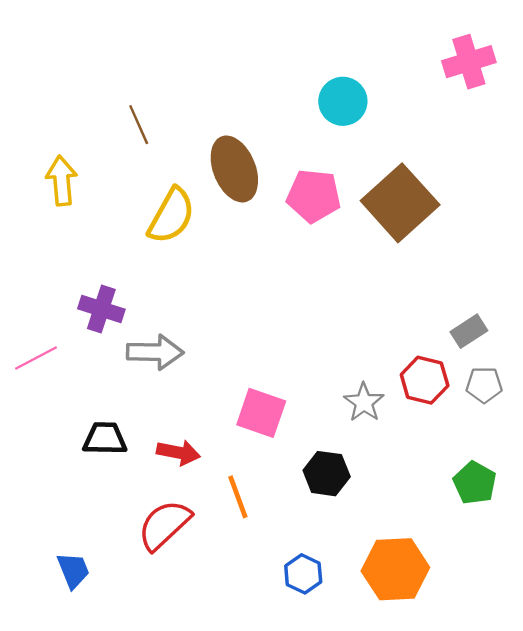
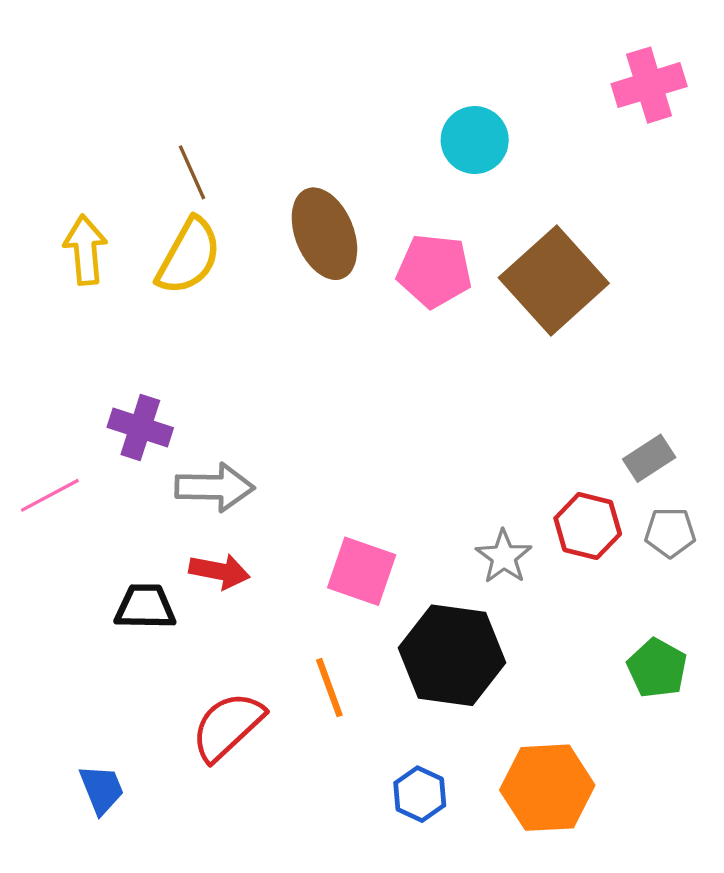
yellow semicircle: (171, 216) -> (189, 256), moved
red arrow: (178, 453) -> (219, 571), moved
black hexagon: (327, 474) -> (452, 655), size x1.6

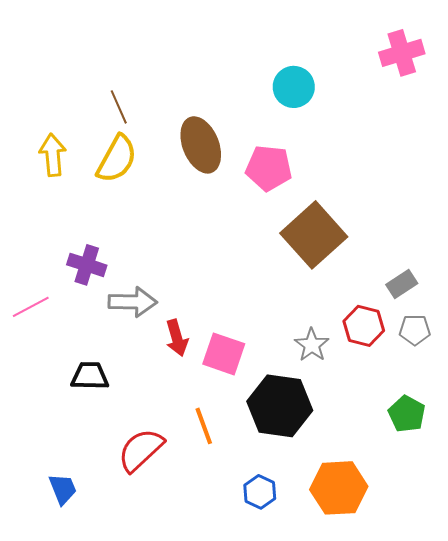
brown square: (554, 281) -> (314, 235), moved
red arrow: (219, 571) -> (177, 338), moved, turned 63

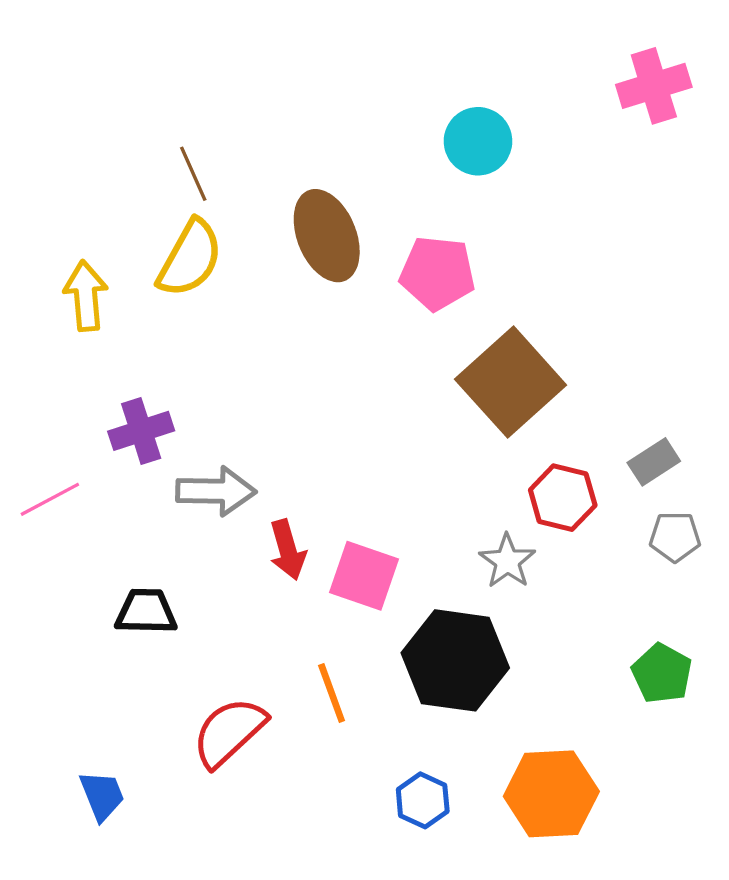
yellow arrow: (53, 155) -> (86, 296), moved
purple cross: (87, 265) -> (141, 431), turned -36
red hexagon: (364, 326) -> (563, 498), moved

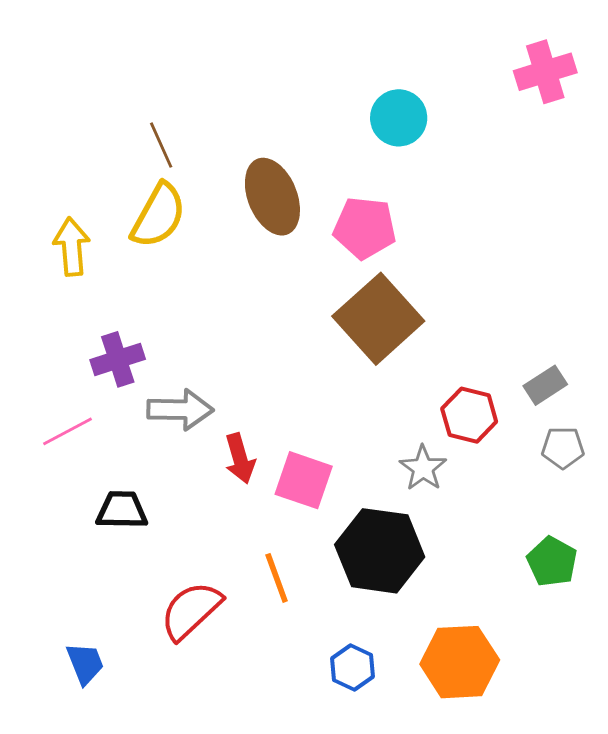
brown square: (511, 382) -> (378, 319), moved
pink line: (50, 499) -> (68, 431), moved

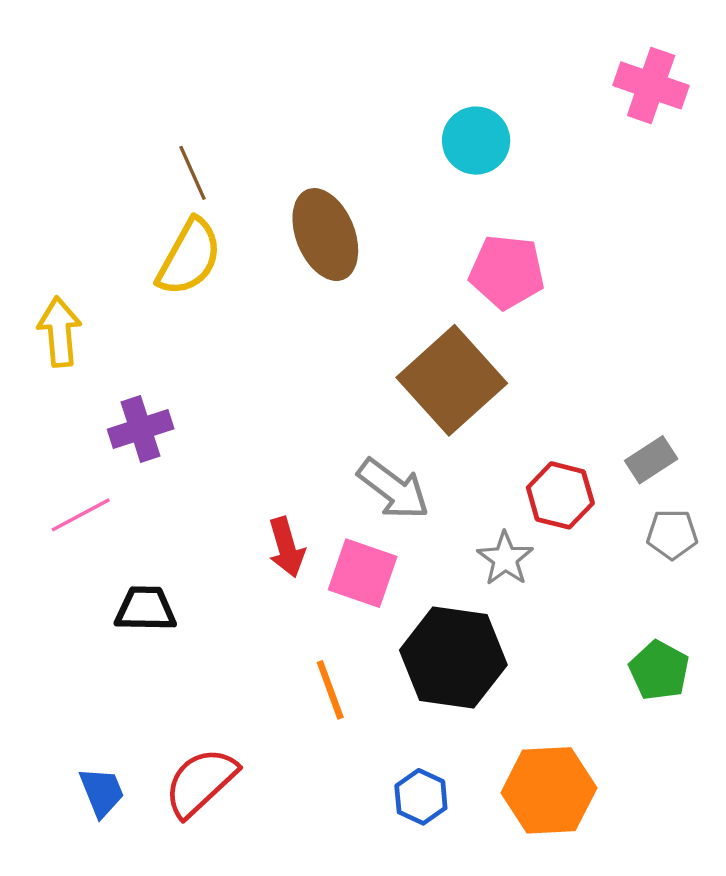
pink cross: (545, 72) -> (651, 85), turned 36
pink pentagon: (365, 228) -> (507, 272), moved
yellow arrow: (72, 247) -> (60, 332), moved
gray arrow: (180, 410) -> (393, 489), moved, turned 36
red semicircle: (191, 611) -> (201, 782), moved

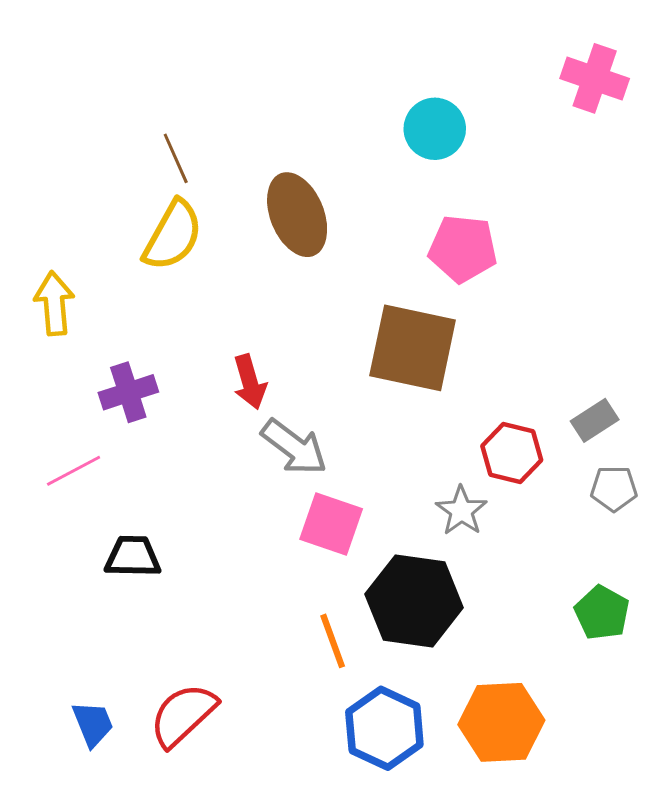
brown square: (452, 380) -> (413, 348), turned -36
gray arrow: (393, 489) -> (294, 447), moved
red arrow: (286, 547) -> (250, 382), moved
orange line: (330, 690) -> (333, 641), moved
blue hexagon: (421, 797) -> (384, 728), size x1.6

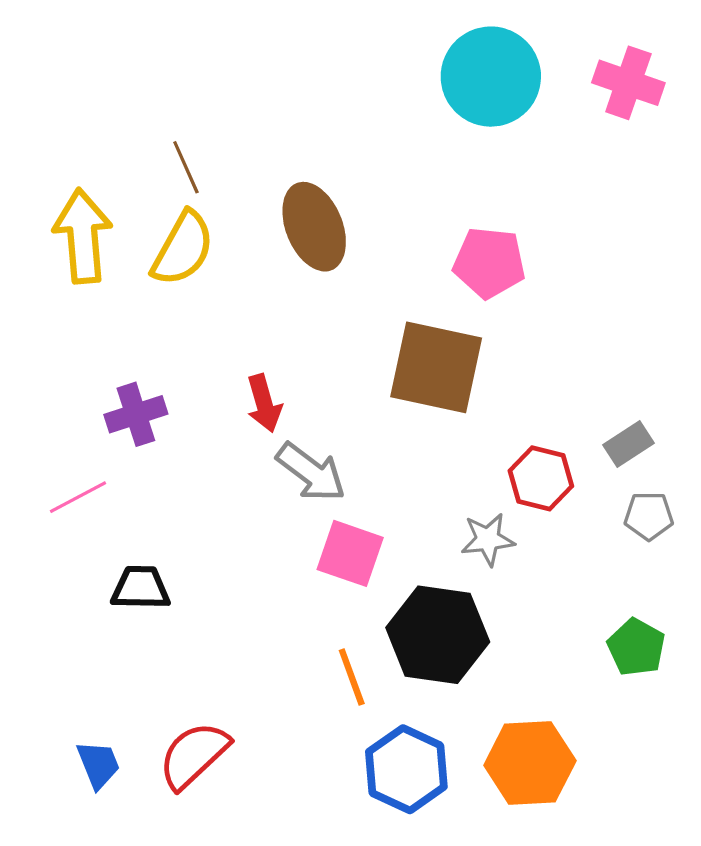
cyan circle: (435, 129) -> (491, 77), moved, size x1.5
yellow arrow: (54, 303) -> (83, 236), moved, size x1.4
gray star: (461, 511) -> (488, 539), turned 30

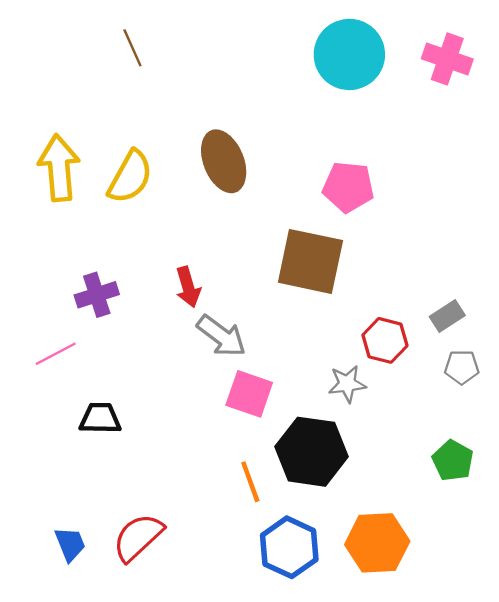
brown line: (186, 167) -> (132, 48), moved

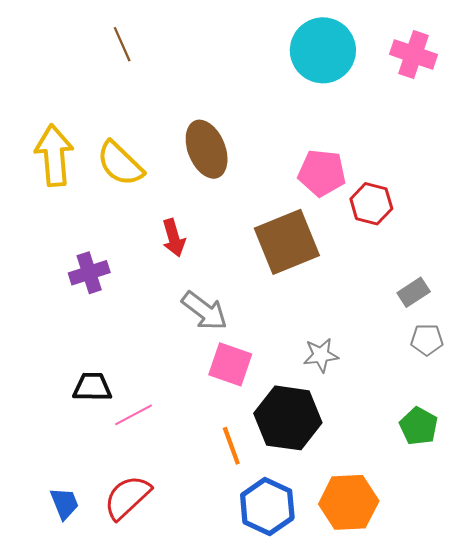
yellow semicircle: (130, 177) -> (120, 164), turned 105
brown square: (310, 261) -> (287, 242), turned -34
red arrow: (188, 287) -> (174, 238), moved
red hexagon: (385, 340) -> (371, 204), moved
pink line: (56, 354) -> (133, 415), moved

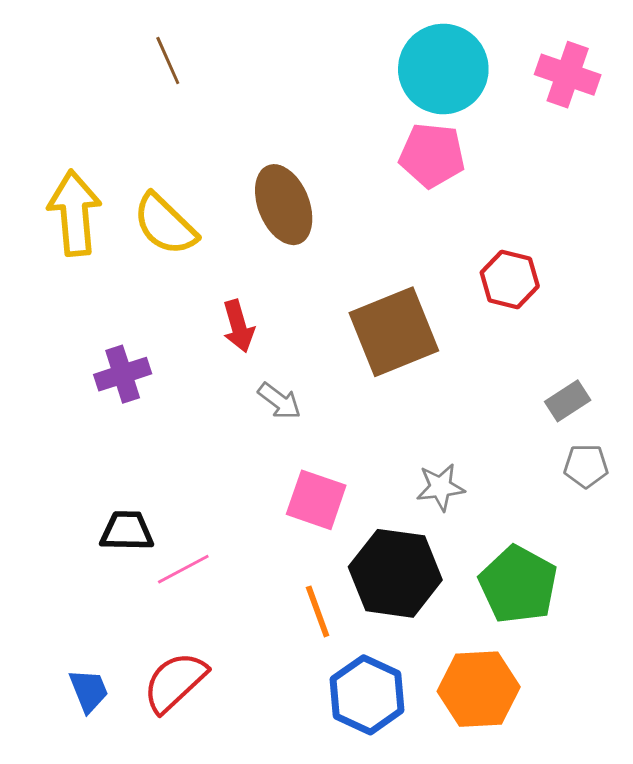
pink pentagon: (322, 173) -> (432, 155), moved
gray arrow: (205, 311) -> (279, 401), moved, size x0.7
green pentagon: (419, 426) -> (518, 585), moved, size x1.5

